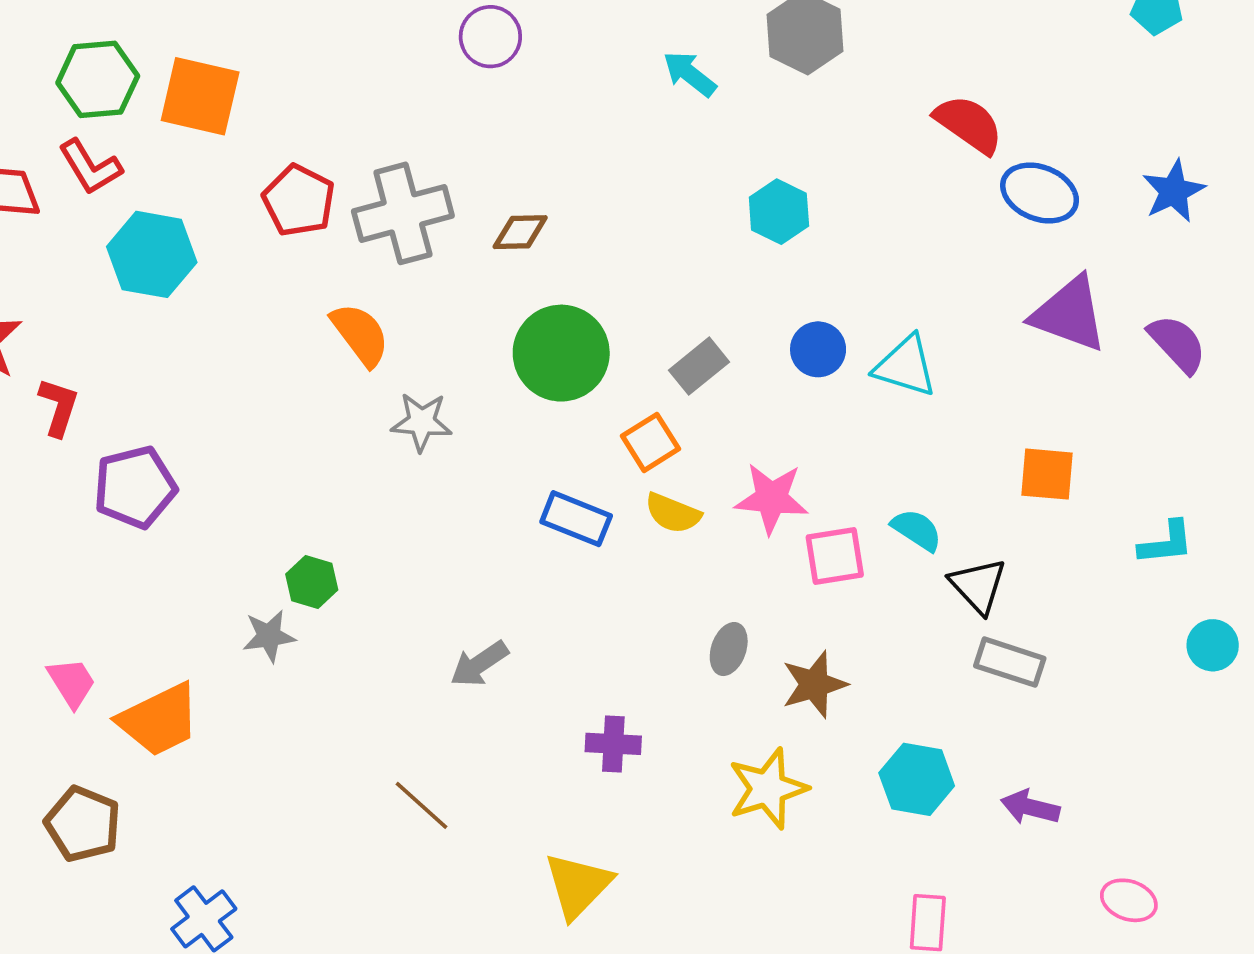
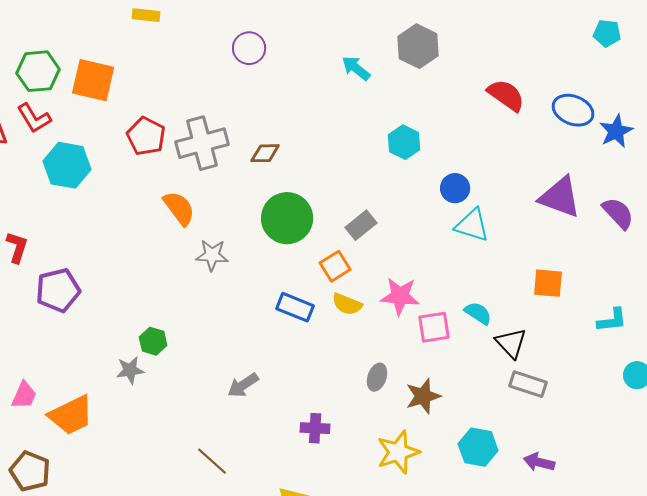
blue ellipse: (1040, 193) -> (573, 110), moved
blue circle: (818, 349) -> (455, 188), moved
pink trapezoid: (72, 683) -> (24, 395), turned 56

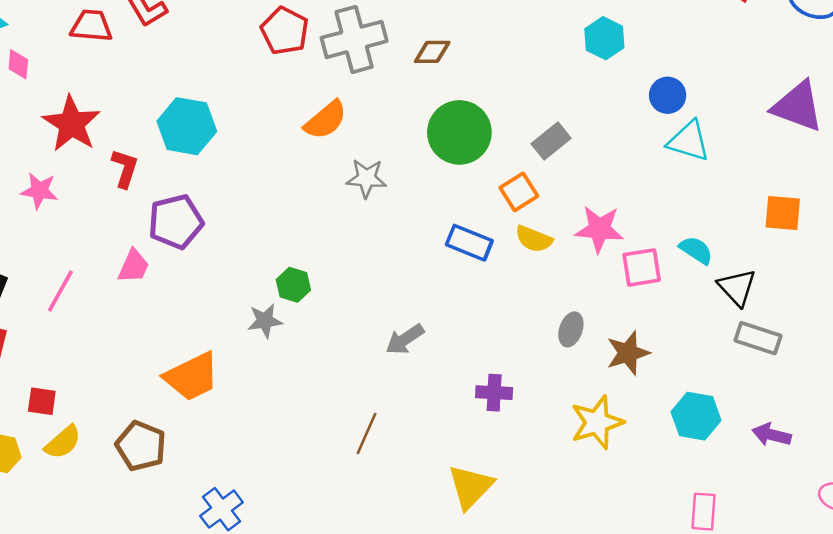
cyan hexagon: (67, 165) -> (187, 126), moved
orange semicircle: (179, 208) -> (326, 120), turned 87
pink trapezoid: (24, 395) -> (134, 266), moved
brown line: (212, 461) -> (366, 434), turned 72

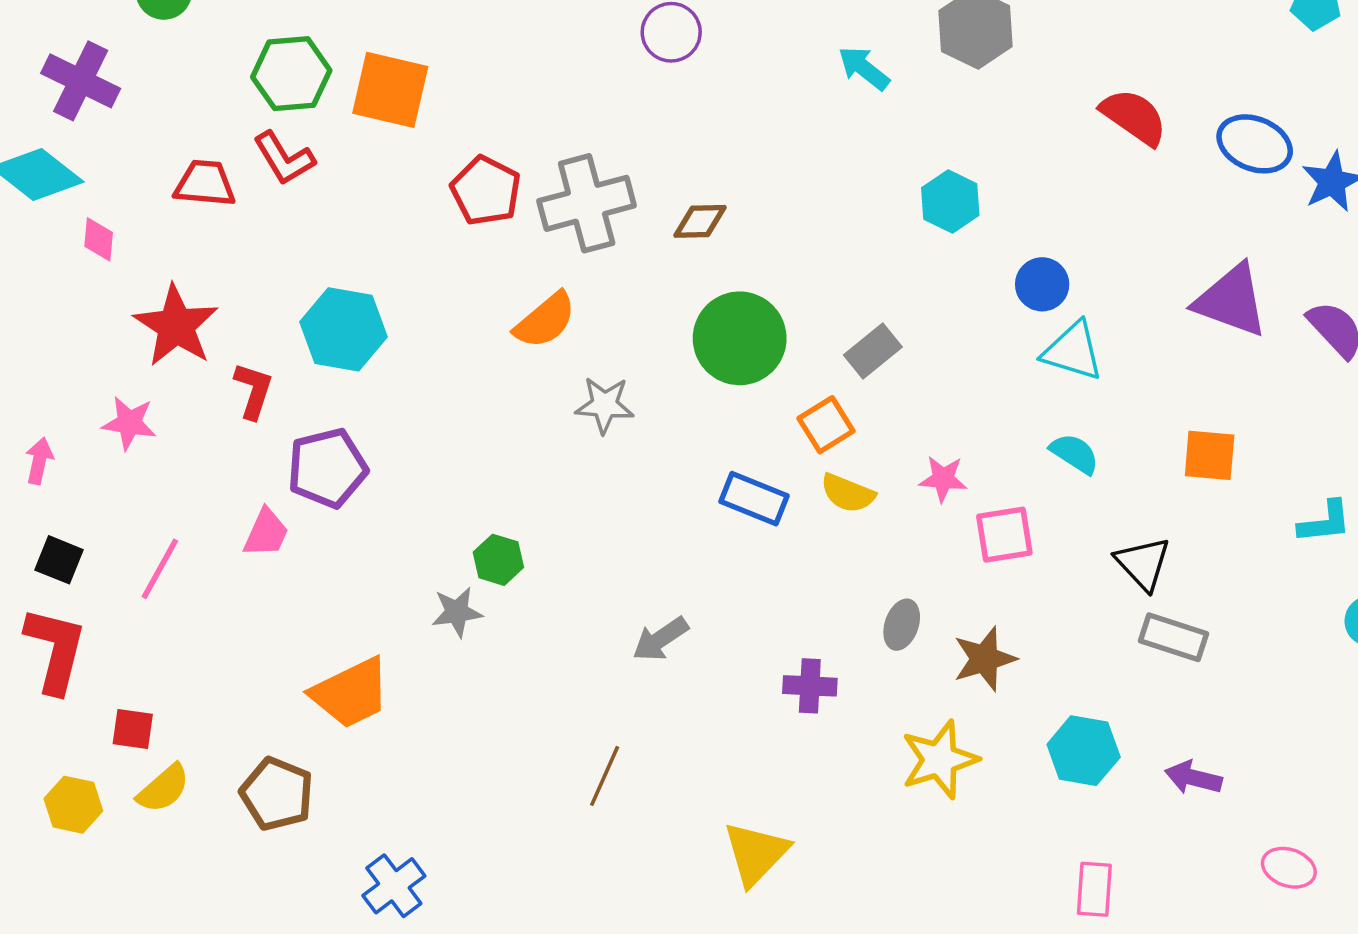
pink star: (599, 229) -> (943, 479), size x0.7
cyan semicircle: (696, 250) -> (1075, 454), moved
purple cross: (494, 393) -> (810, 686), moved

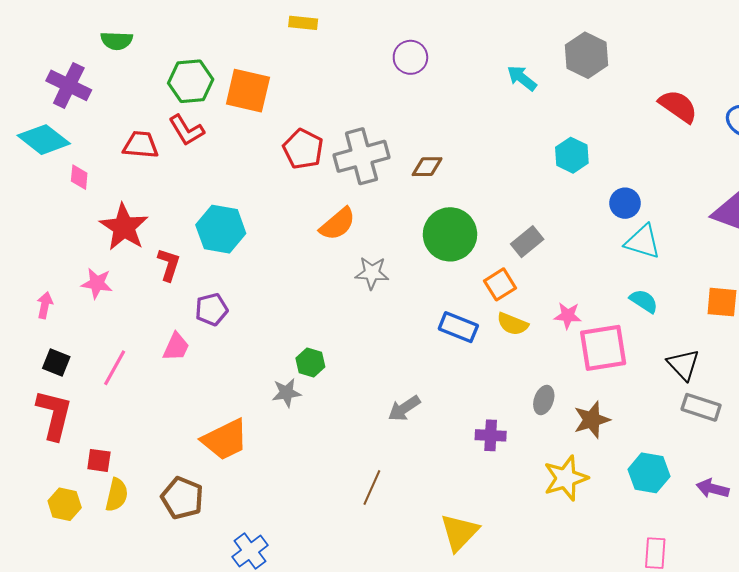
purple pentagon: (327, 468) -> (211, 309), size x0.7
pink square: (1004, 535) -> (603, 348), size x1.4
yellow semicircle: (163, 788) -> (117, 495), turned -36

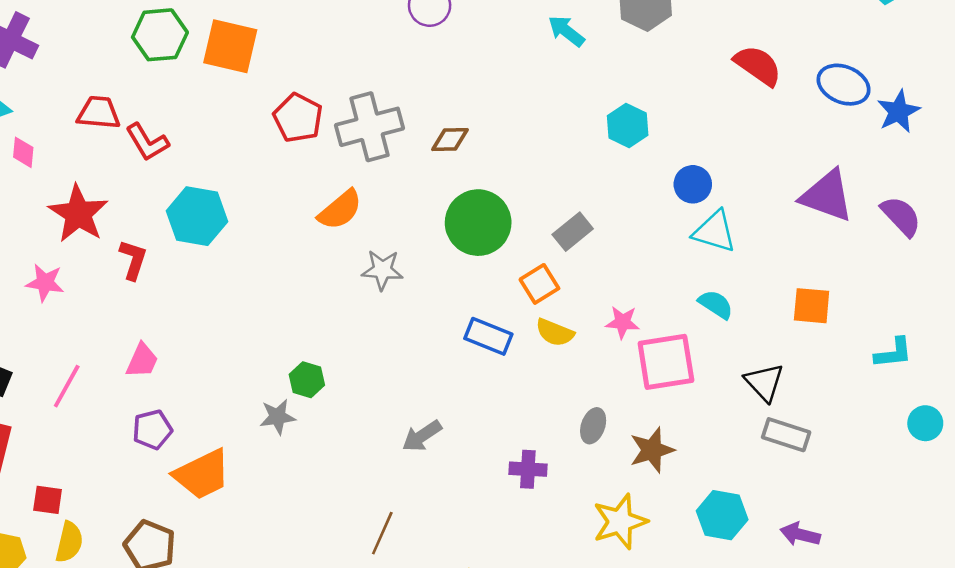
red L-shape: (186, 130) -> (147, 142), moved
purple pentagon: (211, 309) -> (152, 430), moved

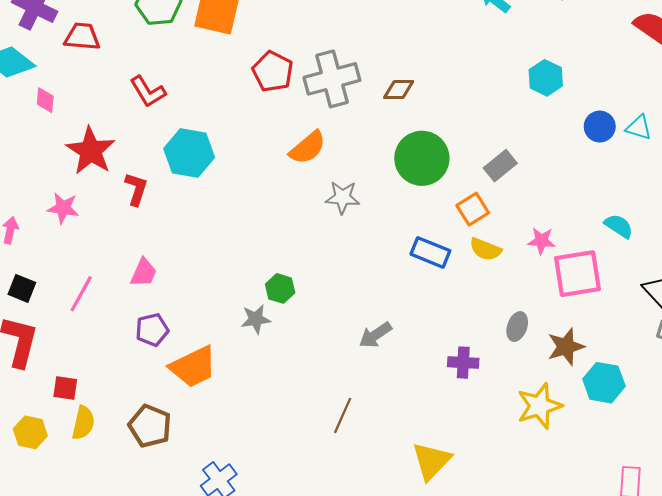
red trapezoid: (99, 113) -> (82, 37), moved
cyan triangle: (714, 232) -> (639, 128), moved, size x0.7
cyan hexagon: (722, 515) -> (604, 383), moved

